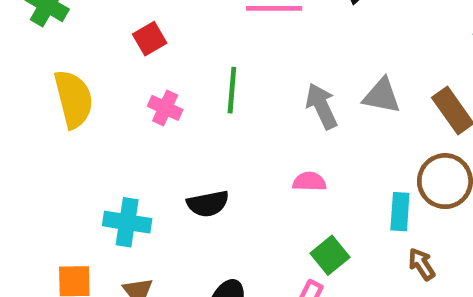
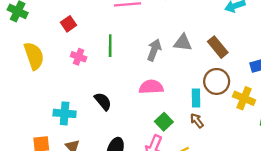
gray arrow: (322, 106) -> (154, 50), turned 50
pink semicircle: (309, 182) -> (151, 87), size x1.5
black semicircle: (208, 204) -> (103, 101), turned -114
brown arrow: (422, 264) -> (197, 121), moved

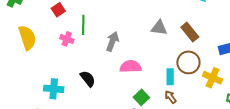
green line: (110, 46) -> (83, 25), moved
gray arrow: (154, 50) -> (112, 41), moved

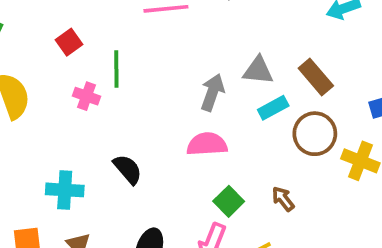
gray arrow: (112, 41) -> (212, 92), moved
cyan rectangle: (170, 77) -> (273, 108), moved, turned 63

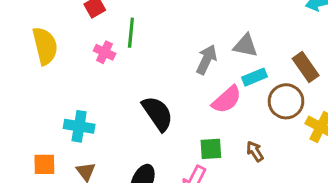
brown rectangle: (316, 77) -> (306, 67), moved
pink semicircle: (207, 144) -> (227, 100), moved, turned 136
black semicircle: (128, 169) -> (157, 113), moved, size x1.4
green square: (229, 201) -> (211, 149), turned 35

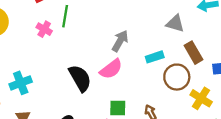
gray triangle: (245, 46) -> (175, 23), moved
pink semicircle: (227, 100) -> (111, 69), moved
cyan cross: (79, 126) -> (21, 83), turned -35

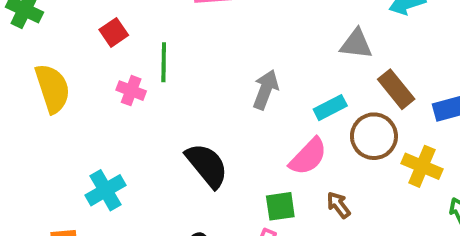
pink semicircle: (111, 69) -> (308, 157), moved

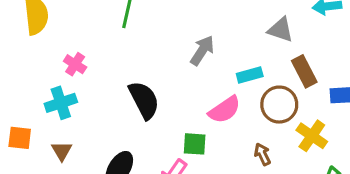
pink cross: (131, 91) -> (75, 64), moved
brown arrow: (338, 205) -> (262, 154), moved

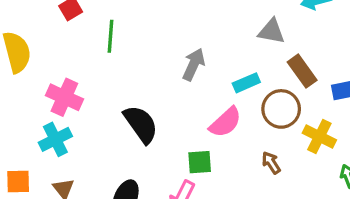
pink cross: (75, 64) -> (64, 97), size x1.5

